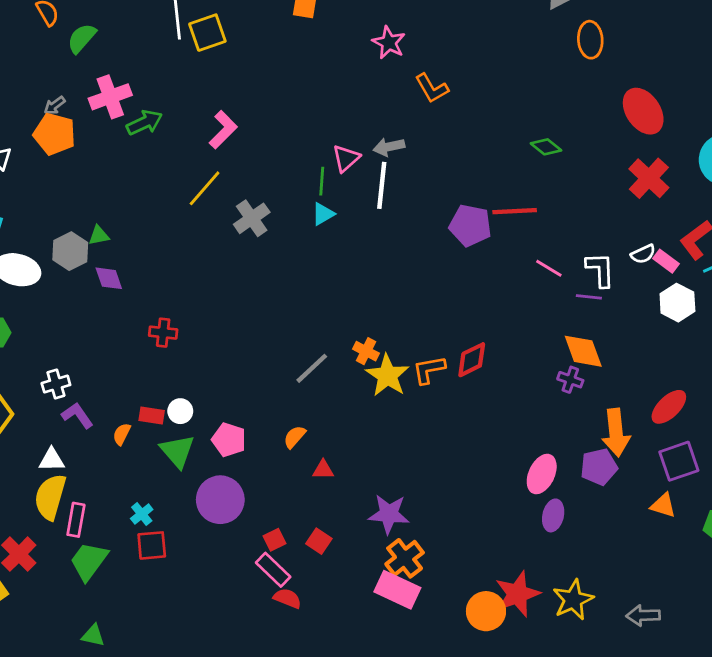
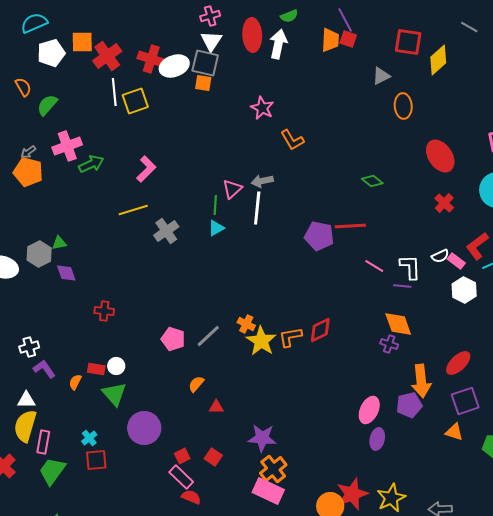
red cross: (649, 178) -> (444, 203), size x0.7
yellow line: (205, 188) -> (133, 210), turned 32
pink pentagon: (229, 440) -> (173, 339), moved

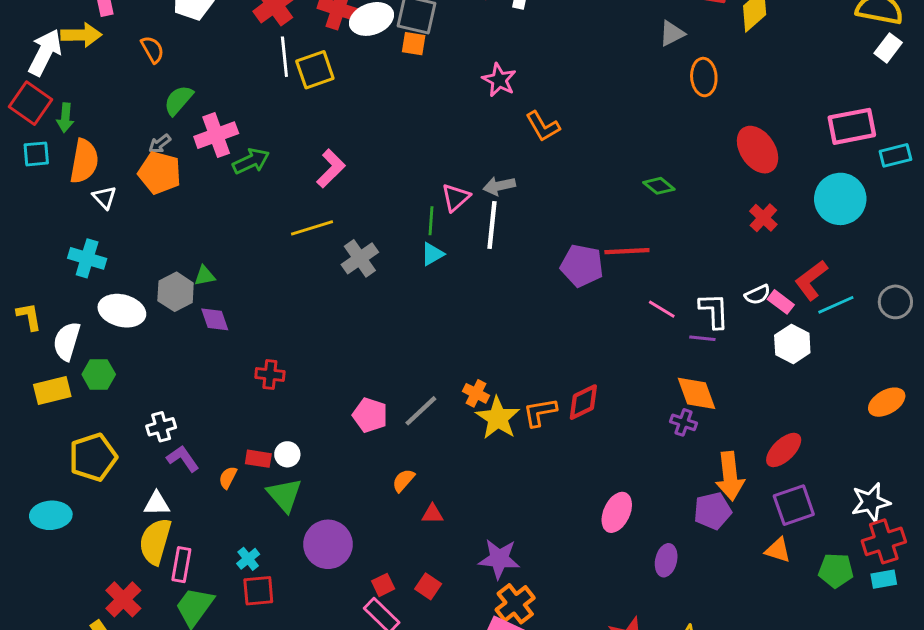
green semicircle: (47, 105) -> (178, 100), moved
pink ellipse: (369, 410) -> (617, 512), moved

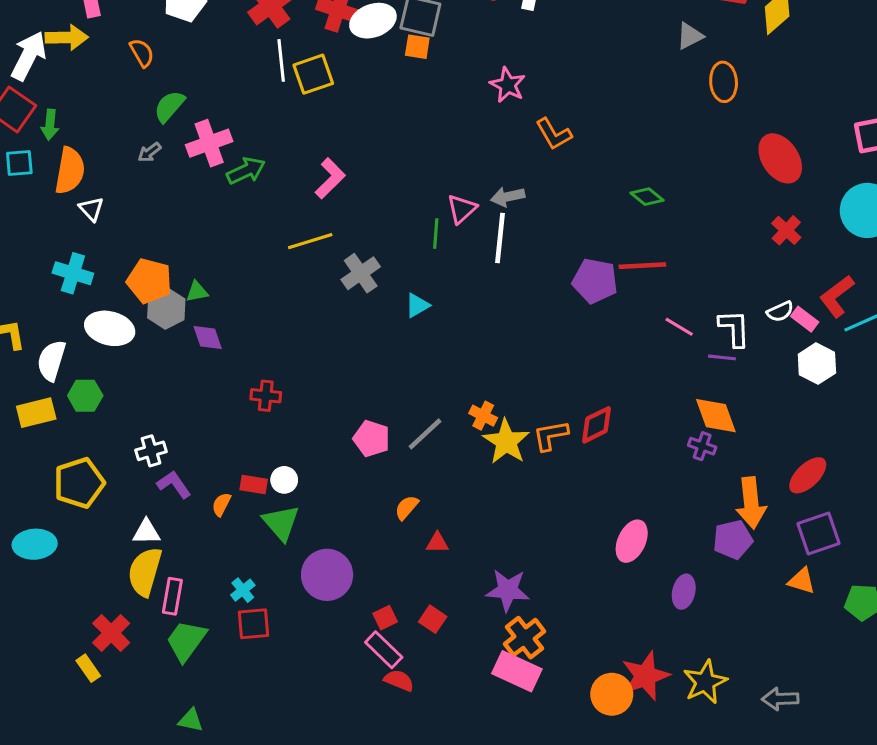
orange pentagon: (160, 173) -> (149, 281), moved
green diamond: (659, 186) -> (647, 197), moved
cyan triangle: (432, 254) -> (417, 305), moved

